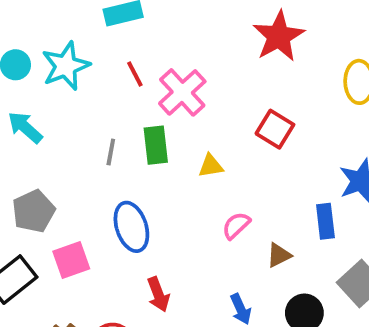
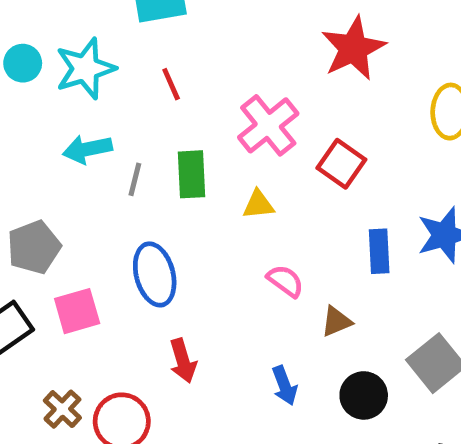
pink cross: (182, 92) -> (268, 125), moved
cyan arrow: (25, 127) -> (87, 149), moved, turned -57
blue rectangle: (325, 221) -> (379, 251), moved
pink semicircle: (236, 226) -> (285, 281), turned 76

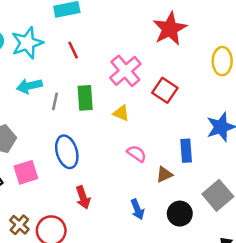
yellow triangle: (258, 205) -> (121, 113), turned 30
blue rectangle: (379, 251) -> (186, 151), moved

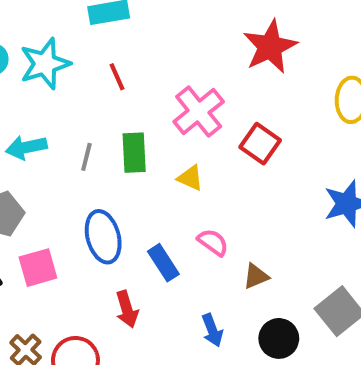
cyan arrow: (29, 86) -> (26, 147), moved
blue rectangle: (186, 151) -> (163, 263), moved, turned -30

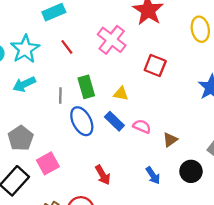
pink cross: (199, 112) -> (112, 40), moved
cyan arrow: (26, 147) -> (24, 84), moved
blue ellipse: (103, 237) -> (82, 121), moved
blue rectangle: (163, 263) -> (114, 121), moved

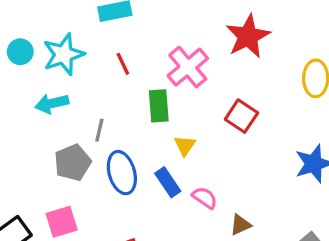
green rectangle: (86, 87) -> (159, 106), moved
yellow triangle: (121, 94) -> (185, 145), turned 42
gray pentagon: (21, 138) -> (73, 163), moved

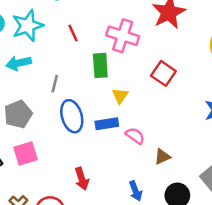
pink cross: (188, 67) -> (123, 36), turned -32
gray pentagon: (73, 163) -> (18, 114), moved
blue rectangle: (168, 182) -> (107, 124), turned -65

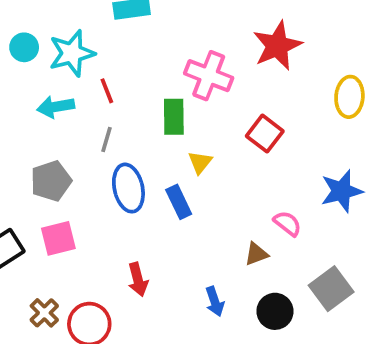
red line: (73, 33) -> (107, 91), moved
blue rectangle: (107, 124) -> (179, 202), turned 70
pink semicircle: (135, 136) -> (288, 223), moved

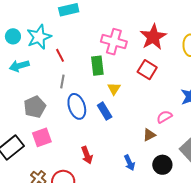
red star: (277, 46) -> (153, 37), moved
cyan arrow: (56, 107) -> (19, 66), moved
pink semicircle: (288, 223) -> (164, 117), turned -63

